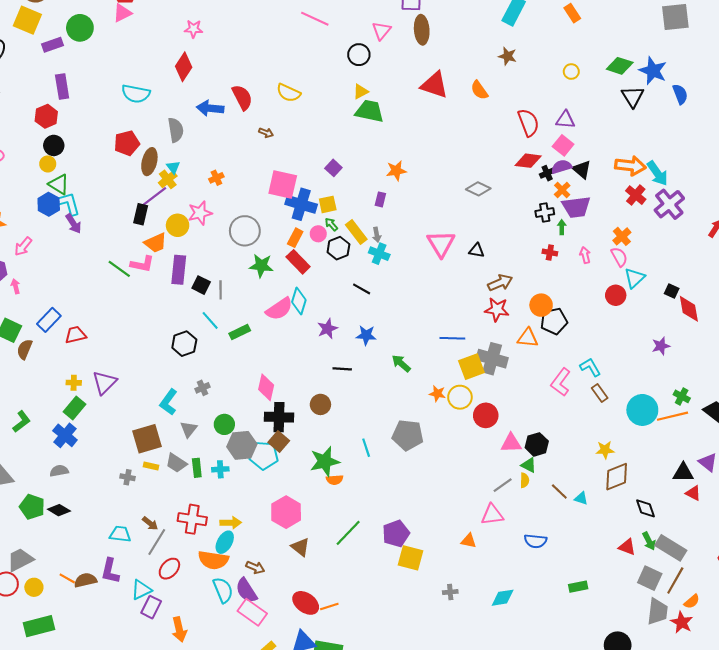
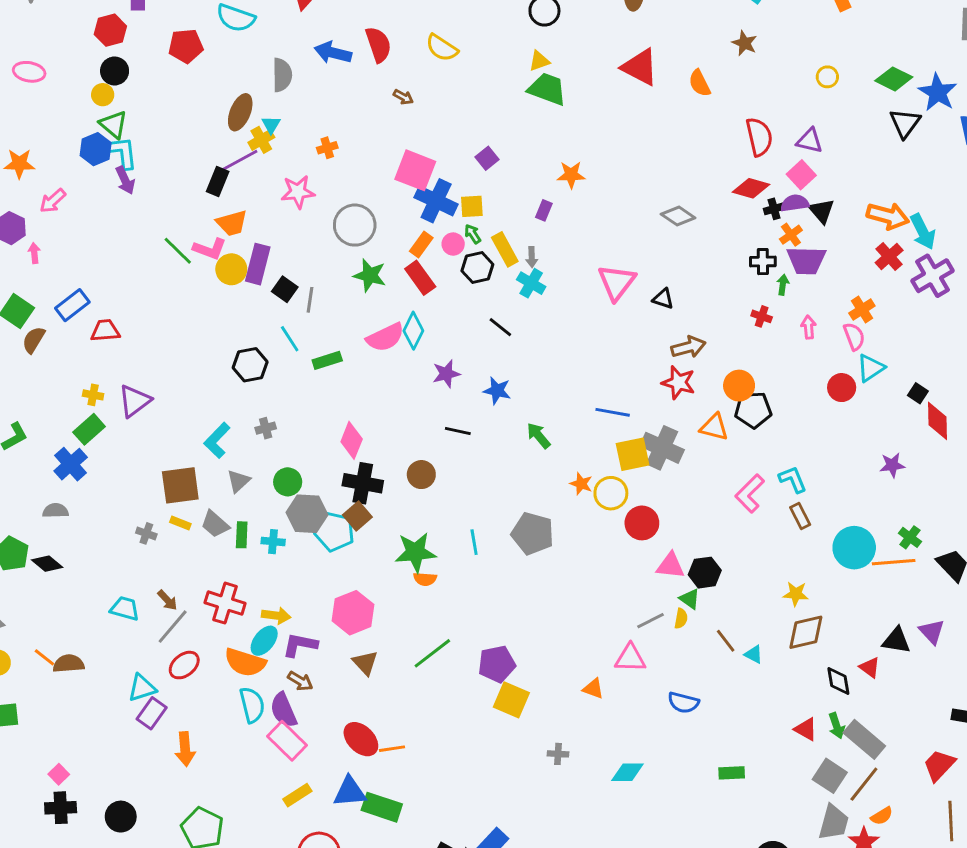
red pentagon: (127, 143) -> (186, 46), moved
yellow circle: (178, 225) -> (231, 269), moved
red triangle: (693, 493) -> (870, 667), moved
purple L-shape: (110, 571) -> (300, 645), moved, turned 80

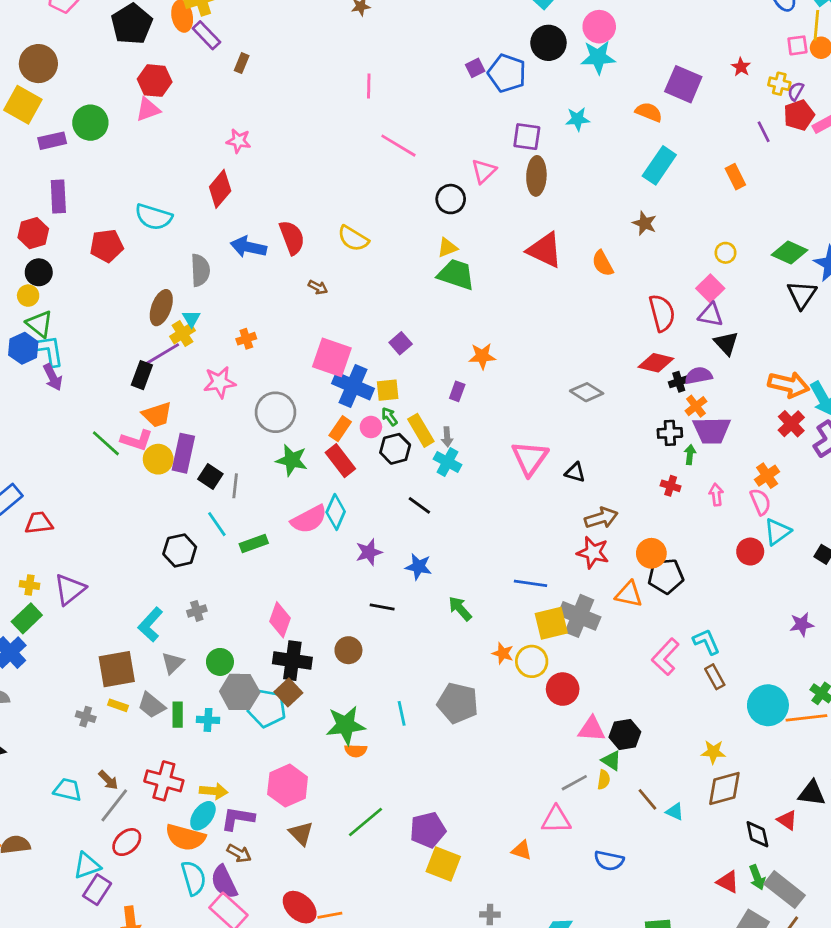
pink square: (801, 175) -> (710, 288), moved
black triangle: (822, 211) -> (726, 343), moved

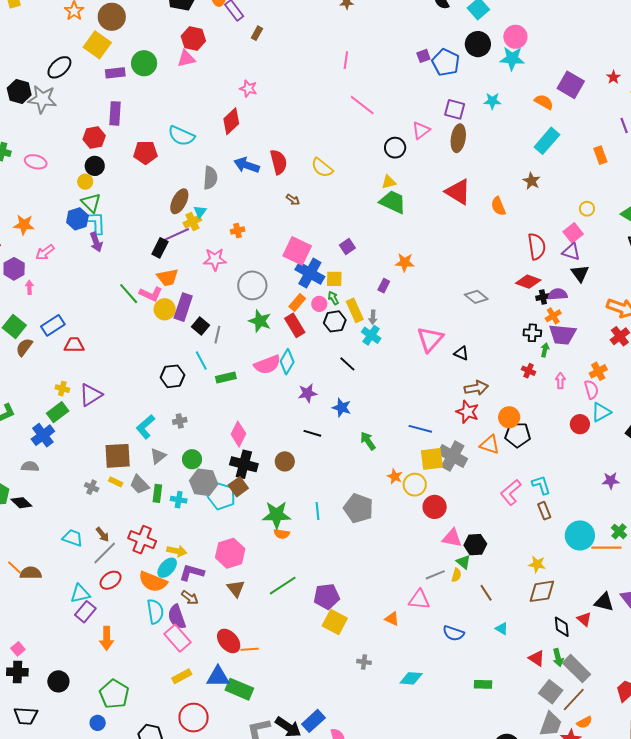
cyan triangle: (675, 812) -> (502, 629), moved

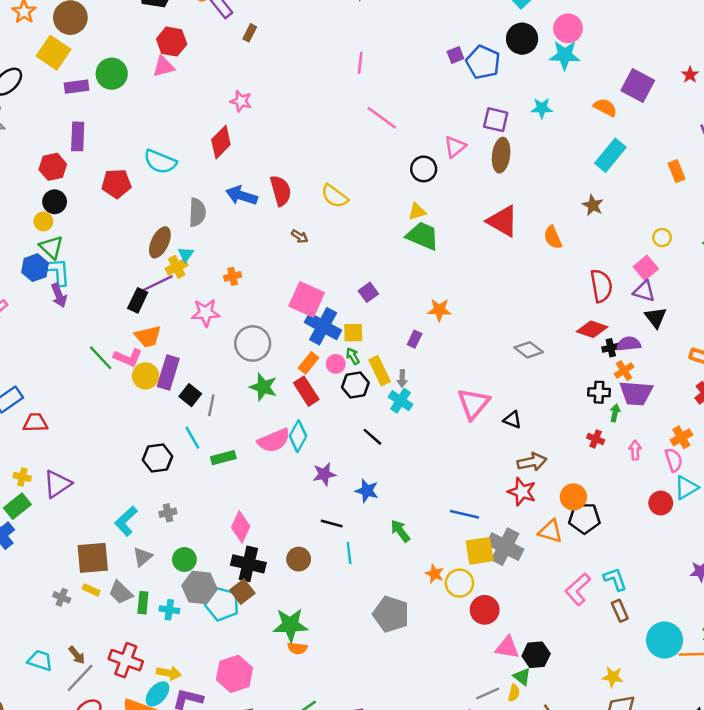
cyan line: (318, 511) -> (349, 553), moved

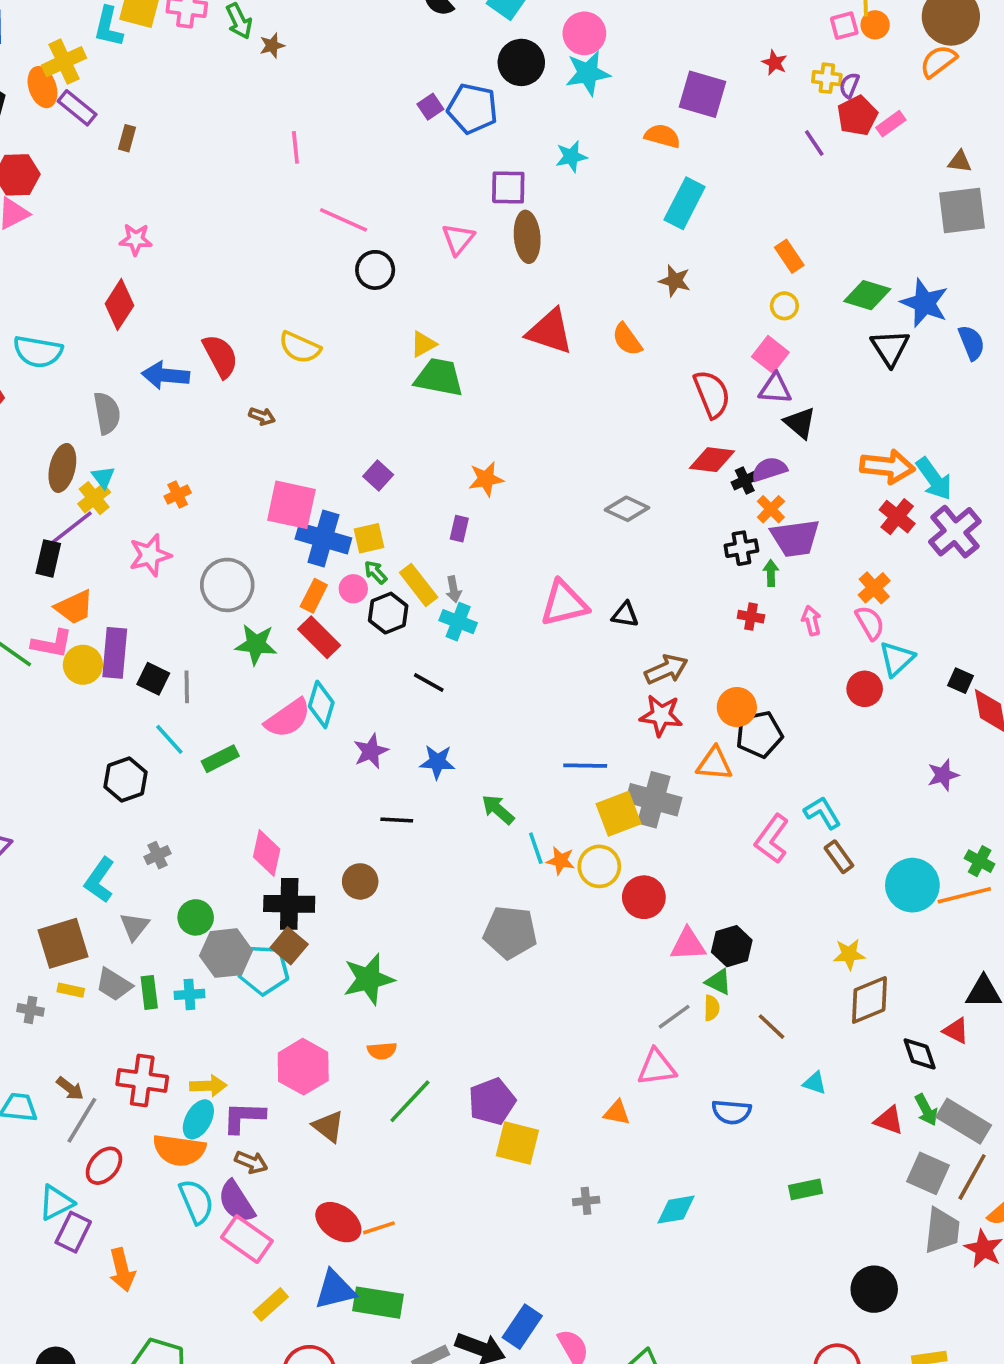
black circle: (424, 169) -> (375, 270), moved
orange rectangle: (677, 171) -> (789, 256), moved
pink triangle: (473, 404) -> (564, 603), turned 48
cyan line: (349, 553) -> (536, 848), moved
orange semicircle: (297, 648) -> (382, 1051), moved

